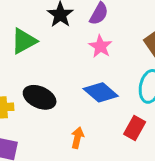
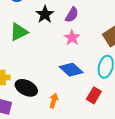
black ellipse: (40, 97) -> (26, 88), moved

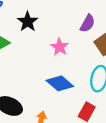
purple semicircle: (72, 15) -> (88, 23), moved

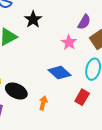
pink star: (60, 47) -> (69, 42), moved

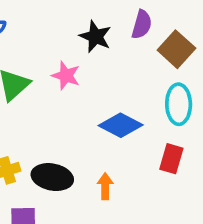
black star: (33, 19) -> (95, 36), moved
pink star: (69, 42) -> (66, 76), moved

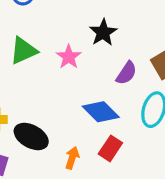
purple semicircle: (142, 25) -> (126, 73), moved
red rectangle: (171, 159) -> (110, 148), moved

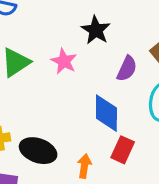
blue diamond: (101, 112) -> (106, 113), turned 54

